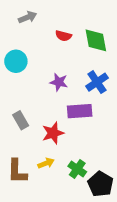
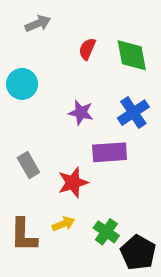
red semicircle: (63, 36) -> (87, 49), turned 98

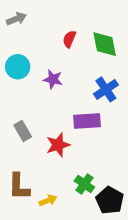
gray arrow: (38, 24) -> (16, 19), moved
purple star: (81, 113) -> (53, 79), moved
yellow arrow: (63, 224) -> (48, 200), moved

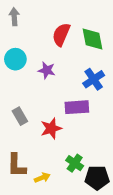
gray arrow: (16, 19) -> (14, 17), turned -72
red semicircle: (69, 39) -> (61, 35), size x1.5
black pentagon: (110, 200) -> (97, 178), turned -30

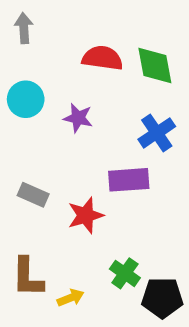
red semicircle: (61, 35) -> (102, 58), turned 75
gray rectangle: (20, 116) -> (33, 195), turned -36

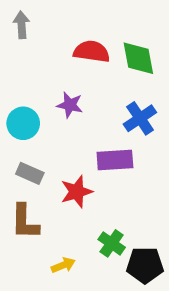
cyan circle: (26, 99) -> (23, 123), moved
brown L-shape: (28, 277) -> (25, 222), moved

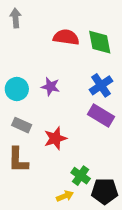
purple star: (70, 105) -> (50, 87), moved
purple rectangle: (115, 160) -> (101, 115), moved, turned 35
yellow arrow: (63, 265) -> (65, 196), moved

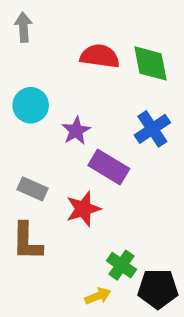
purple star: (50, 87) -> (76, 131), turned 30
cyan circle: (17, 89) -> (31, 105), moved
purple rectangle: (101, 115) -> (109, 167), moved

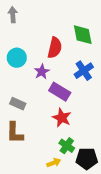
red semicircle: (100, 56) -> (55, 48), moved, turned 95
red star: (83, 209) -> (62, 118), moved, turned -30

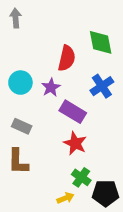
cyan circle: (17, 58) -> (20, 83), moved

